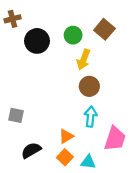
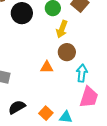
cyan arrow: (91, 117) -> (82, 73), moved
orange triangle: (66, 136) -> (47, 67), moved, turned 32

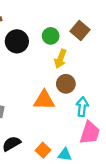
orange triangle: (47, 67) -> (44, 100), size x1.5

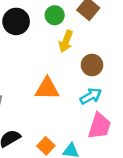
brown circle: (66, 84) -> (92, 65), moved
cyan arrow: (82, 107) -> (91, 96), turned 54

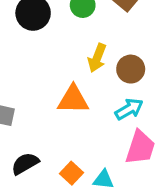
yellow arrow: (66, 41) -> (97, 58), moved

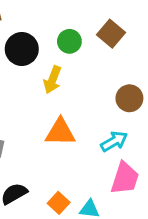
yellow arrow: (97, 58) -> (53, 80), moved
brown circle: (131, 69) -> (129, 98), moved

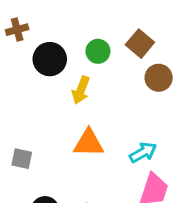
brown circle: (129, 98) -> (159, 78), moved

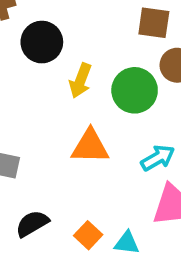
brown square: (140, 44) -> (154, 23), turned -32
green circle: (98, 51) -> (135, 90), moved, size x1.5

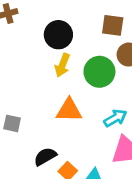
black circle: (42, 42) -> (58, 35), moved
black semicircle: (32, 224) -> (45, 157), moved

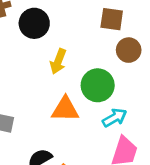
black circle: (58, 35) -> (34, 23), moved
green circle: (99, 72) -> (98, 85), moved

